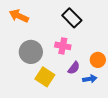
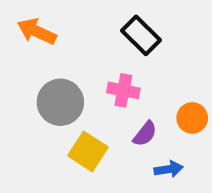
blue arrow: (90, 79) -> (169, 169), moved

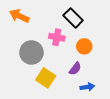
pink cross: (123, 90) -> (57, 37), moved
orange circle: (192, 118) -> (84, 46), moved

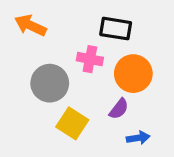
black rectangle: (73, 18) -> (116, 29), turned -36
orange circle: (84, 46) -> (133, 74), size x1.5

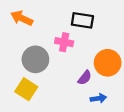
orange circle: (133, 74) -> (108, 63), moved
yellow square: (72, 123) -> (26, 89), moved

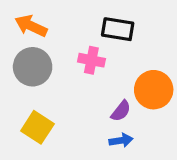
gray circle: (35, 59) -> (33, 67), moved
blue arrow: (98, 98) -> (121, 140), moved

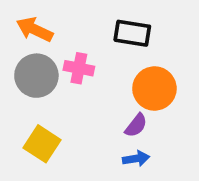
pink cross: (91, 60) -> (79, 68), moved
orange circle: (154, 90) -> (154, 89), moved

